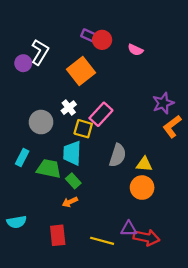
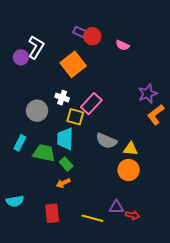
white cross: (69, 108) -> (62, 98), turned -32
gray semicircle: (118, 155) -> (106, 141), turned 95
red arrow: (146, 238) -> (133, 215), size x0.6

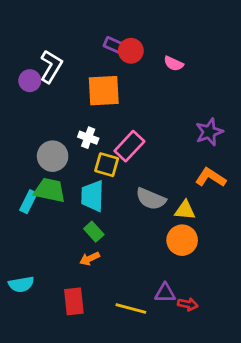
orange square: (73, 64) -> (104, 91), turned 35
orange L-shape: (156, 115) -> (211, 177), moved, turned 70
green trapezoid: (44, 153) -> (50, 190), moved

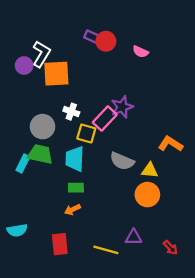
orange square: (104, 91) -> (56, 74), moved
purple star: (209, 132) -> (122, 107), moved
green rectangle: (94, 232) -> (76, 188), turned -49
red arrow: (188, 304) -> (170, 248), moved, turned 35

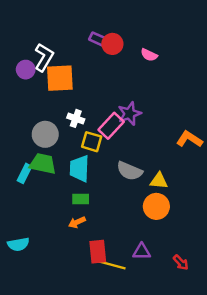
orange L-shape: (170, 144) -> (189, 139), moved
red rectangle: (60, 244) -> (98, 252), moved

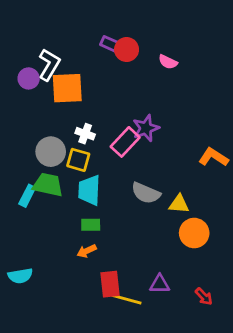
yellow square: (92, 142) -> (78, 160), moved
orange circle: (156, 206) -> (194, 233), moved

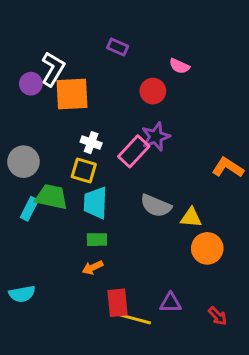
red circle: (127, 50) -> (153, 91), moved
gray circle: (51, 152) -> (23, 162), moved

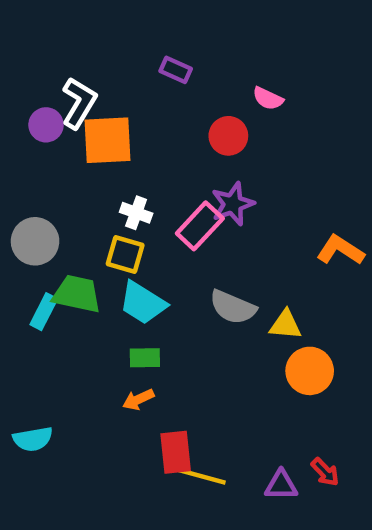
cyan trapezoid: (96, 203) -> (143, 303), turned -60
purple triangle: (170, 303) -> (281, 485), moved

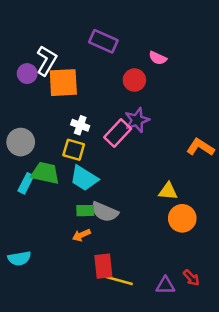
purple rectangle: (176, 70) -> (103, 41), size x1.5
gray semicircle: (233, 307) -> (105, 212), moved

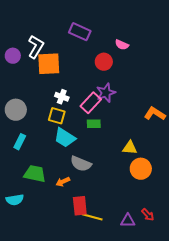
purple circle: (27, 74) -> (13, 56), moved
green trapezoid: (45, 173) -> (35, 174), moved
green rectangle: (85, 211) -> (94, 124), moved

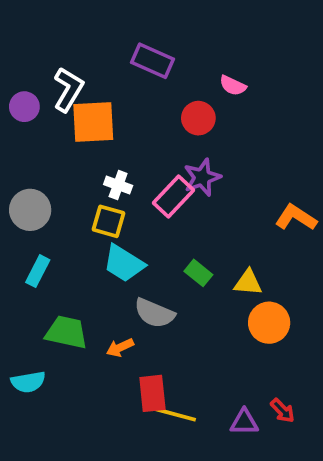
green rectangle: (94, 124) -> (198, 273), moved, turned 40

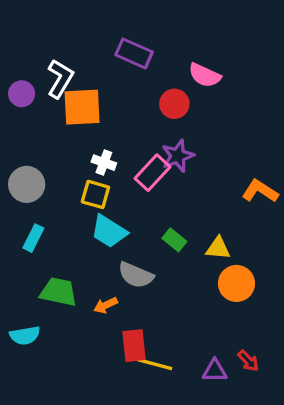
pink semicircle: (233, 86) -> (205, 75), size x1.4

